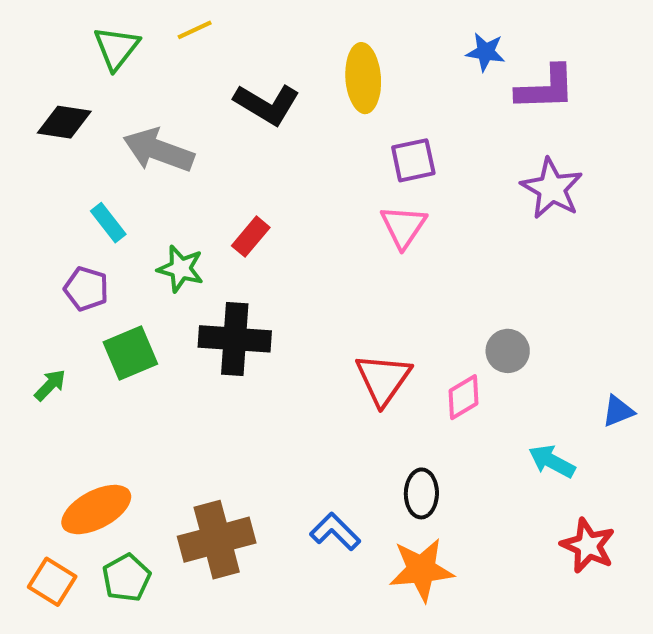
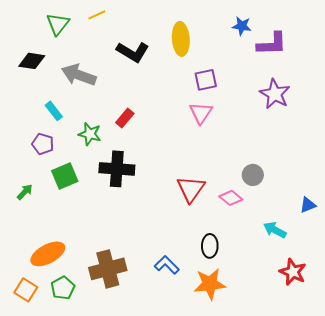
pink diamond: (464, 397) -> (231, 198), turned 70

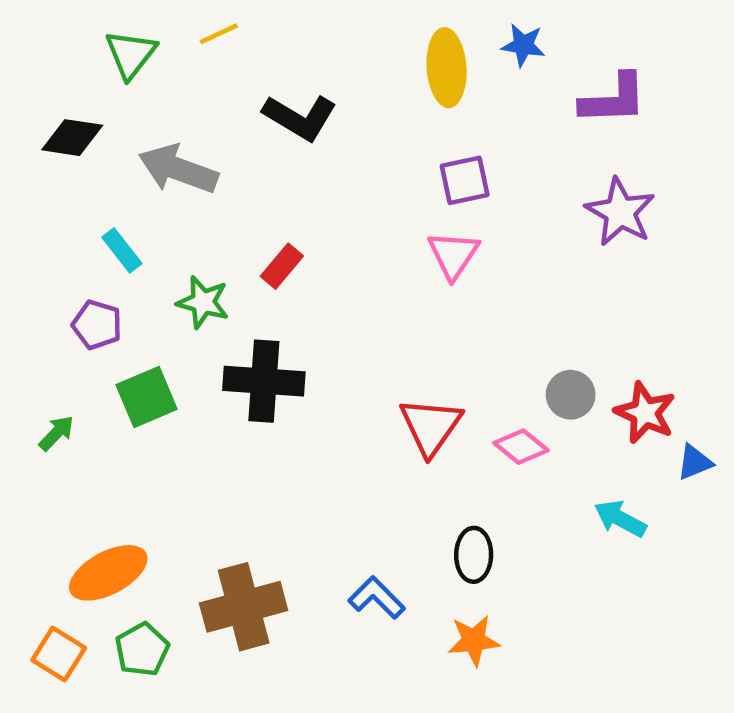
blue star: (242, 26) -> (523, 45), moved
yellow ellipse: (181, 39) -> (447, 68), moved
red star: (293, 272) -> (645, 413), moved
orange star: (210, 284) -> (474, 641), size x0.7

